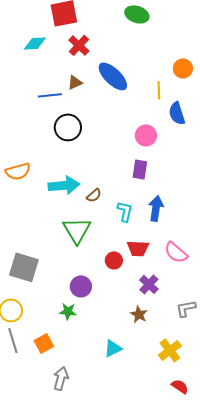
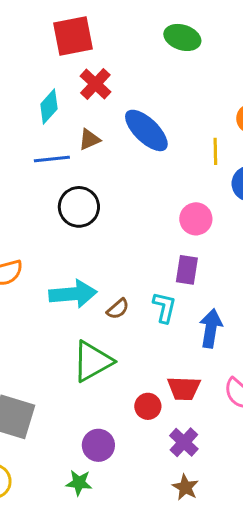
cyan diamond: (35, 43) -> (49, 106), moved, turned -45
cyan L-shape: (125, 211) -> (164, 307), moved
green triangle: (77, 230) -> (92, 361), turned 32
purple cross: (149, 284) -> (184, 442), moved

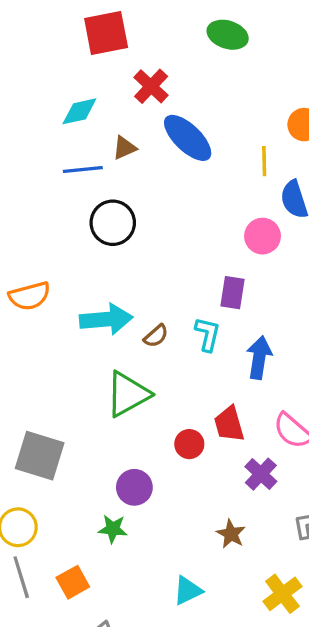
red cross: (95, 84) -> (151, 86), moved
cyan diamond: (49, 106) -> (79, 111), turned 36
pink circle: (196, 219) -> (263, 236), moved
red trapezoid: (184, 388) -> (229, 424), turned 72
purple cross: (184, 442) -> (261, 474), moved

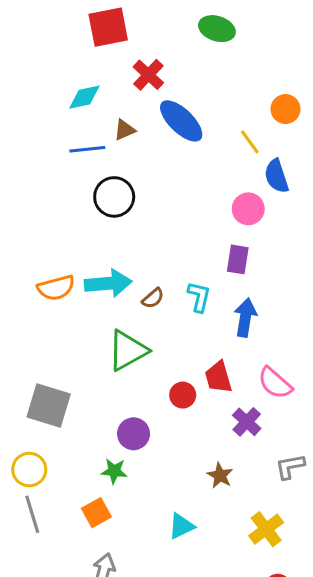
yellow line: (264, 161) -> (250, 142), turned -35
purple rectangle: (233, 293) -> (238, 259), moved
orange semicircle: (30, 296) -> (56, 288), moved
orange square: (73, 582) -> (96, 513), moved

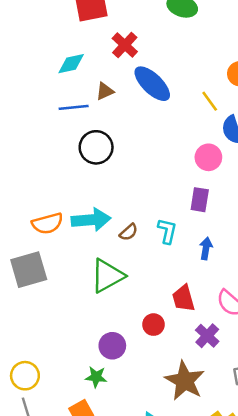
blue arrow: (245, 318) -> (206, 248), size x0.7
red circle: (183, 395) -> (153, 325), moved
gray square: (49, 405) -> (29, 270), moved, turned -33
brown star: (220, 475) -> (185, 381), size x1.8

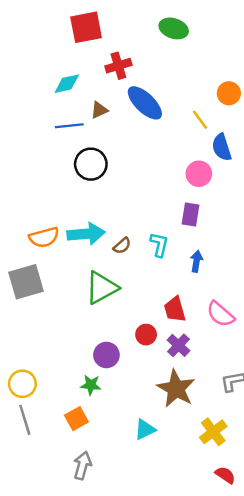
red cross: (125, 45) -> (118, 66), turned 30
purple cross: (207, 336) -> (178, 345), moved

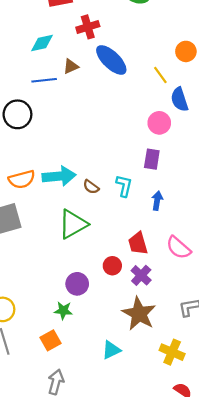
black circle: (91, 164) -> (17, 114), moved
brown semicircle: (122, 246) -> (91, 187), turned 77
yellow cross: (213, 432) -> (172, 352), turned -30

